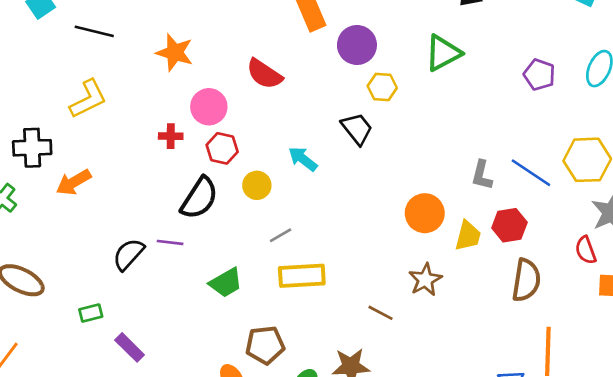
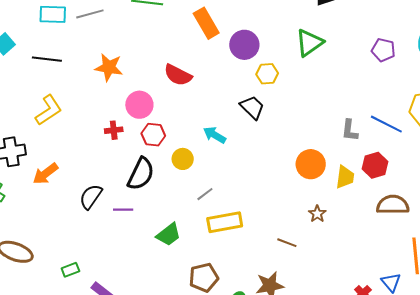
black semicircle: (128, 254) -> (91, 197), moved
brown star: (425, 280) -> (317, 214), size x0.7
brown semicircle: (526, 280) -> (393, 205), turned -92

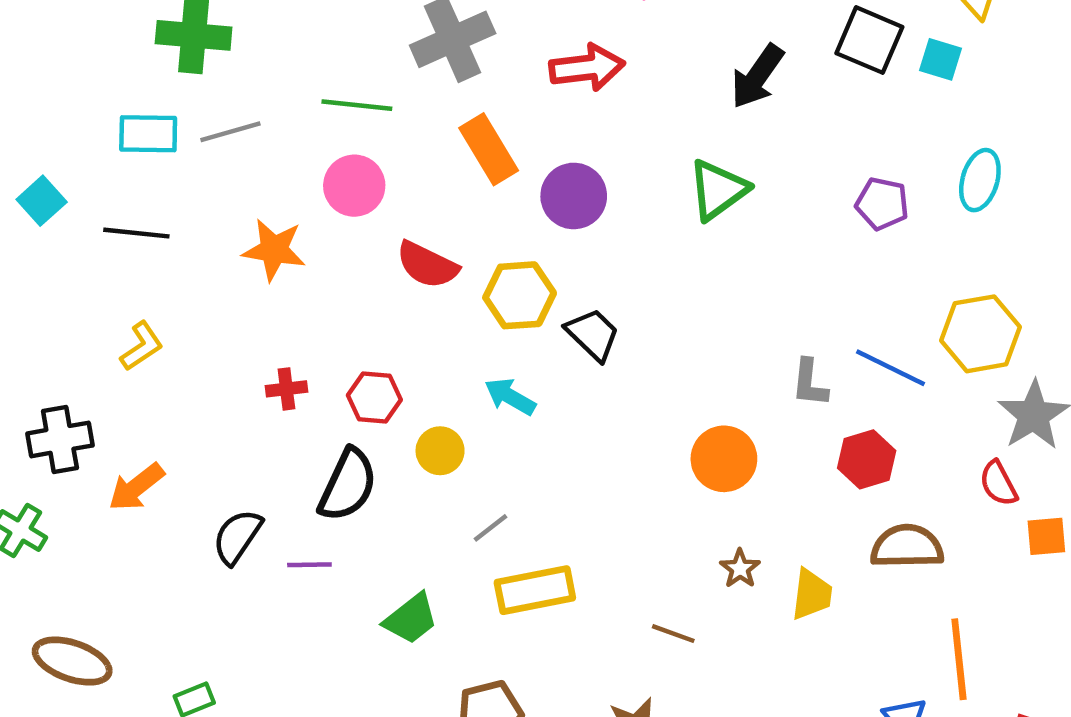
yellow hexagon: (267, 74) -> (520, 295), moved, size x1.4
pink circle: (139, 105) -> (354, 186), moved
yellow L-shape: (49, 110) -> (142, 346), size x0.7
yellow trapezoid: (345, 177) -> (812, 594), moved

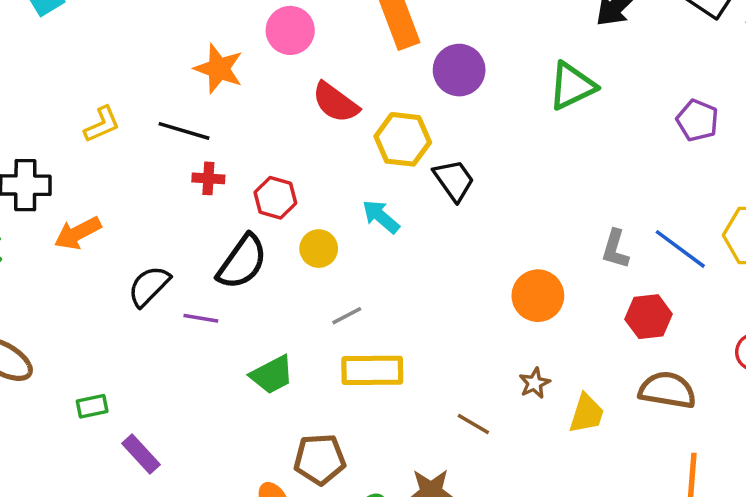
black line: (136, 233) -> (184, 131), moved

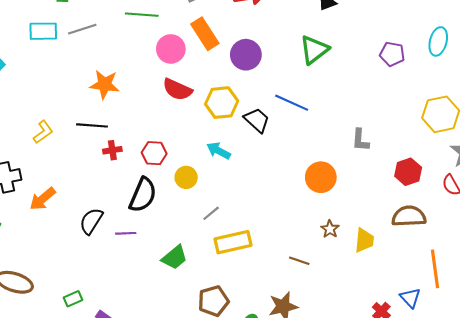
pink circle: (290, 30) -> (171, 49), moved
blue line: (680, 249) -> (292, 103), moved
red hexagon: (649, 317) -> (408, 172), moved

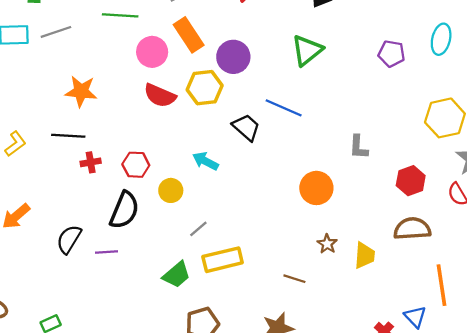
yellow hexagon: (222, 103) -> (205, 88), moved
green trapezoid: (175, 257) -> (177, 275), moved

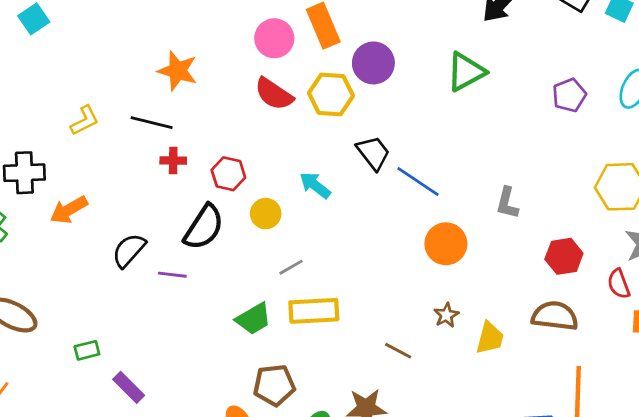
purple pentagon: (392, 54) -> (569, 95), turned 30
blue line: (284, 108) -> (418, 181), moved

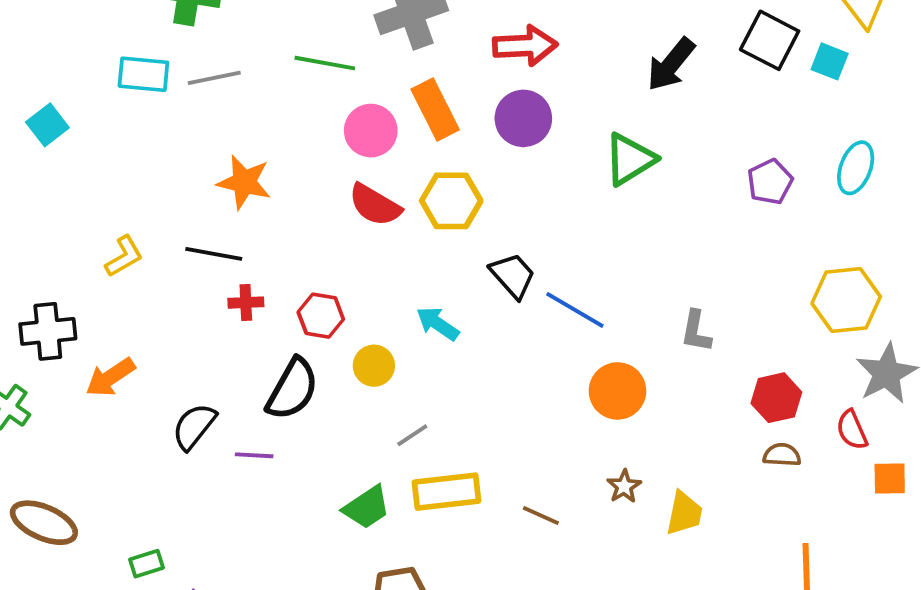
purple circle: (373, 63) -> (523, 118), moved
brown semicircle: (555, 316) -> (782, 455), moved, size x0.6
brown line: (398, 351) -> (541, 516), moved

